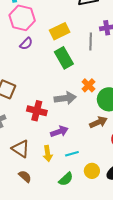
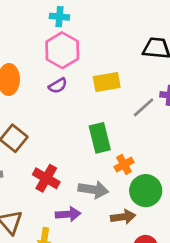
gray line: (91, 41) -> (144, 107), turned 30
green rectangle: (64, 58) -> (100, 138), moved
gray arrow: (65, 98) -> (93, 190), moved

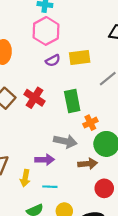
purple semicircle: (58, 86) -> (53, 61), moved
red cross: (46, 178) -> (34, 98), moved

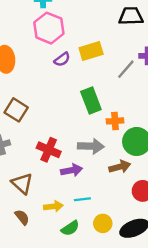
red cross: (34, 98) -> (49, 150), moved
orange cross: (90, 123) -> (115, 121), turned 32
yellow arrow: (25, 178) -> (53, 206), moved, turned -98

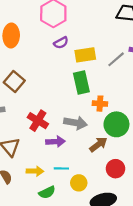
yellow rectangle: (91, 51) -> (85, 55), moved
brown arrow: (120, 167) -> (98, 145), turned -30
yellow circle: (103, 223) -> (79, 183), moved

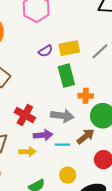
purple semicircle: (61, 43) -> (45, 51), moved
cyan line: (61, 168) -> (62, 145), moved
yellow arrow: (35, 171) -> (27, 152), moved

